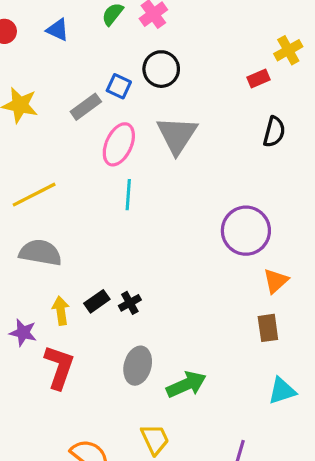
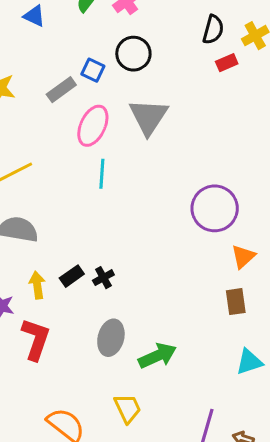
black semicircle: (274, 132) -> (213, 30), moved

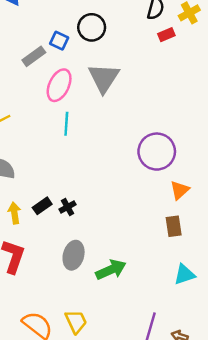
yellow trapezoid: (127, 408) -> (76, 322), moved

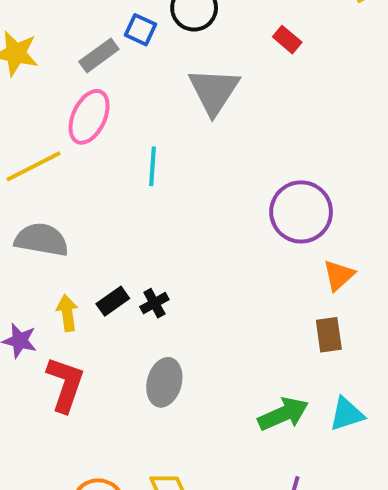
red rectangle: (166, 35) -> (287, 40), moved, turned 63
pink ellipse: (59, 85) -> (89, 117), moved
green arrow: (111, 270) -> (283, 414), moved

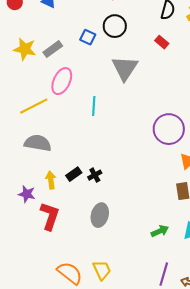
gray rectangle: (99, 55) -> (53, 49), moved
green arrow: (283, 414) -> (160, 231), size x0.7

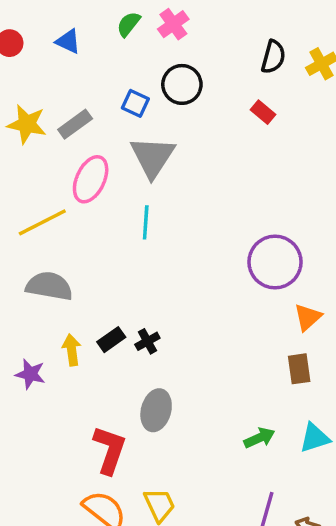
gray triangle: (125, 68) -> (153, 157), moved
red L-shape: (50, 216) -> (110, 450), moved

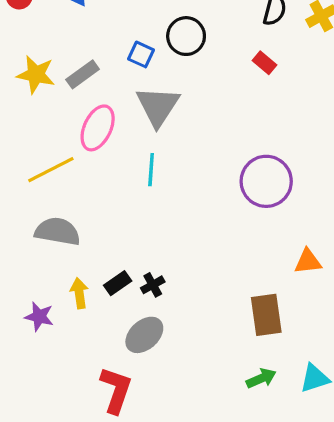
purple circle: (275, 262) -> (266, 181), moved
orange triangle: (308, 317) -> (308, 261), turned 36
brown rectangle: (299, 369) -> (266, 315), moved, size x1.4
gray ellipse: (156, 410) -> (144, 335), moved, turned 33

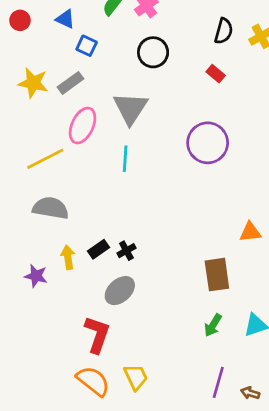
blue square: (141, 54) -> (87, 46), moved
purple circle: (266, 181) -> (208, 143), moved
green arrow: (261, 378) -> (213, 325), turned 145

